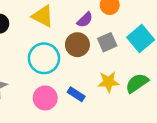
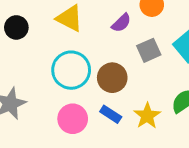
brown circle: (77, 45) -> (112, 78), moved
yellow star: (108, 82) -> (147, 116), moved, turned -30

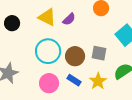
purple semicircle: (121, 23) -> (69, 19), moved
gray square: (149, 50) -> (99, 53), moved, turned 35

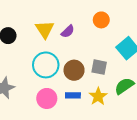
yellow triangle: (47, 17) -> (45, 29), turned 30
blue rectangle: (74, 80) -> (73, 95), turned -32

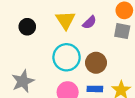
gray square: (99, 67) -> (122, 31), moved

